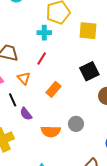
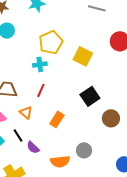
yellow square: (88, 31) -> (83, 56), turned 30

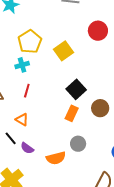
yellow square: (83, 56) -> (64, 51), turned 36
orange triangle: (26, 113) -> (22, 120), moved
orange rectangle: (57, 119) -> (72, 113), moved

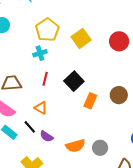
red circle: (98, 31) -> (119, 41), moved
black square: (76, 89) -> (74, 81), moved
gray circle: (78, 144) -> (100, 148), moved

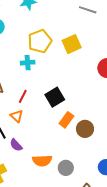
yellow square: (81, 38) -> (72, 44), moved
red line: (45, 79) -> (23, 96), moved
brown circle: (119, 95) -> (85, 129), moved

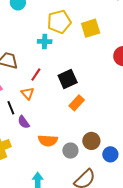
brown circle: (85, 129) -> (91, 141), moved

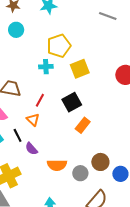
yellow square: (91, 28) -> (80, 69), moved

